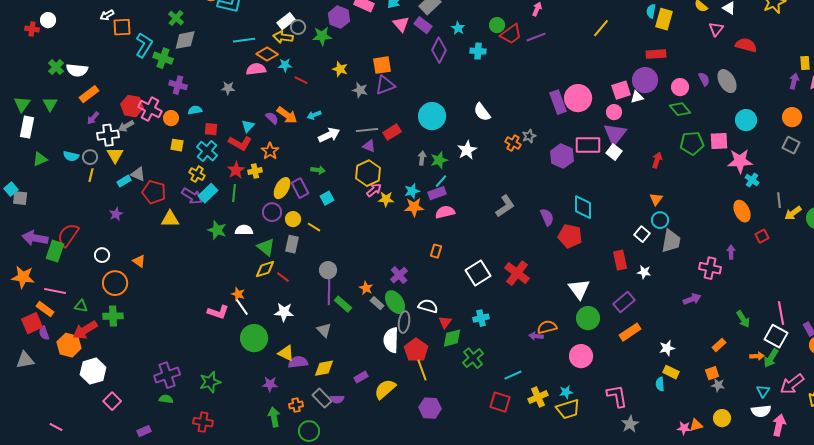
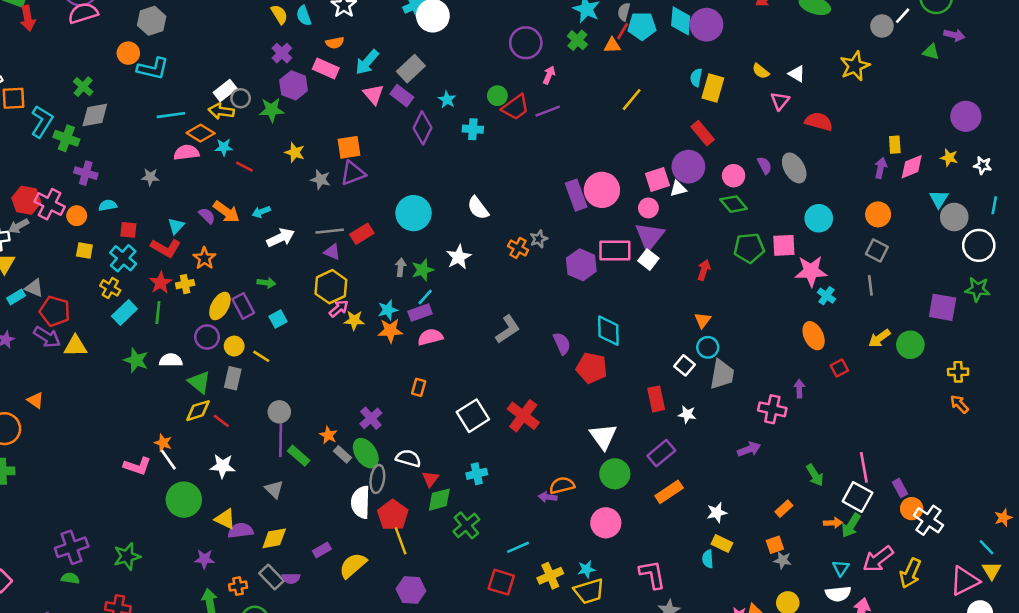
red rectangle: (656, 54) -> (703, 133), turned 54
purple arrow: (192, 196) -> (47, 337), moved
gray line: (779, 200) -> (870, 285), moved

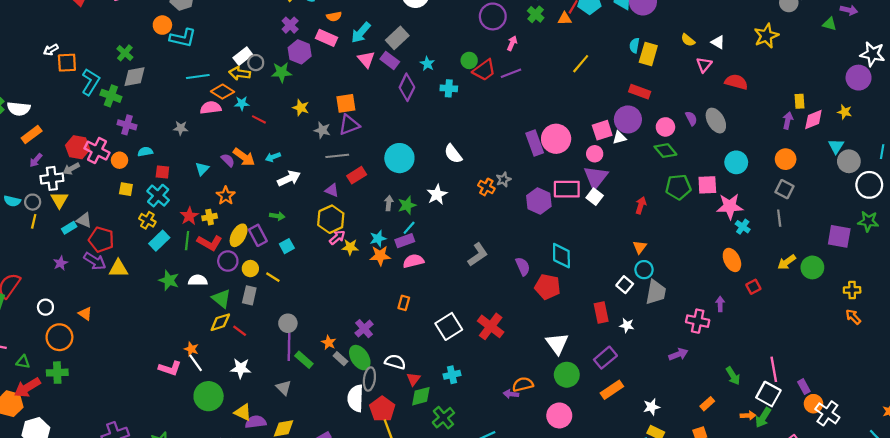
red rectangle: (703, 133) -> (640, 92), turned -30
white star: (983, 165) -> (872, 54), moved, size x1.6
gray line: (330, 231) -> (337, 156), moved
red L-shape: (166, 248) -> (210, 243), moved

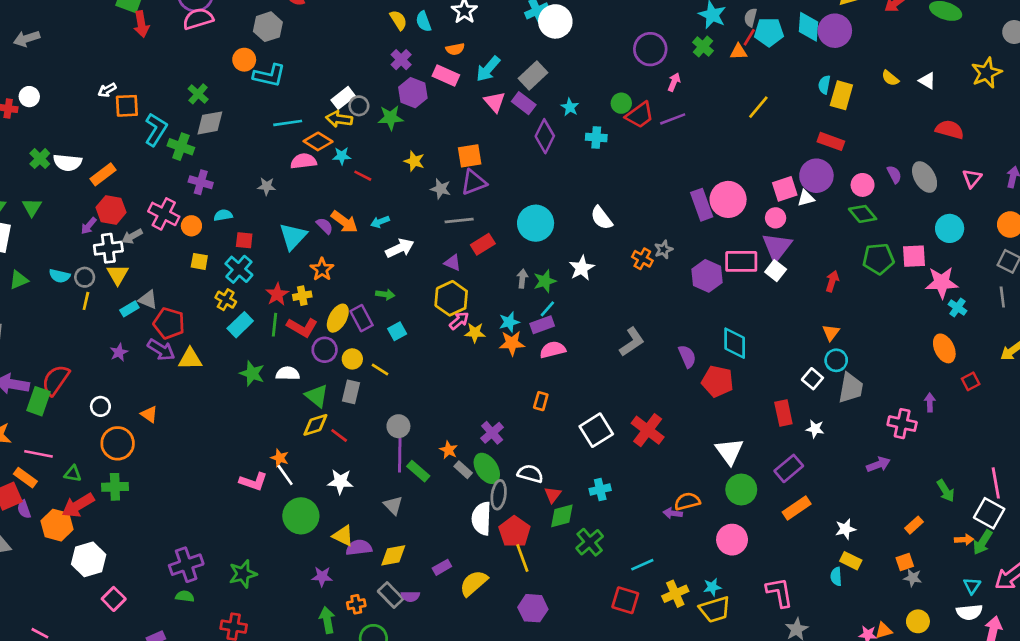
pink triangle: (704, 65) -> (972, 178), moved
orange rectangle: (32, 134) -> (103, 174), moved
red hexagon: (78, 147) -> (111, 210), moved
cyan triangle: (202, 169) -> (293, 236), size x1.6

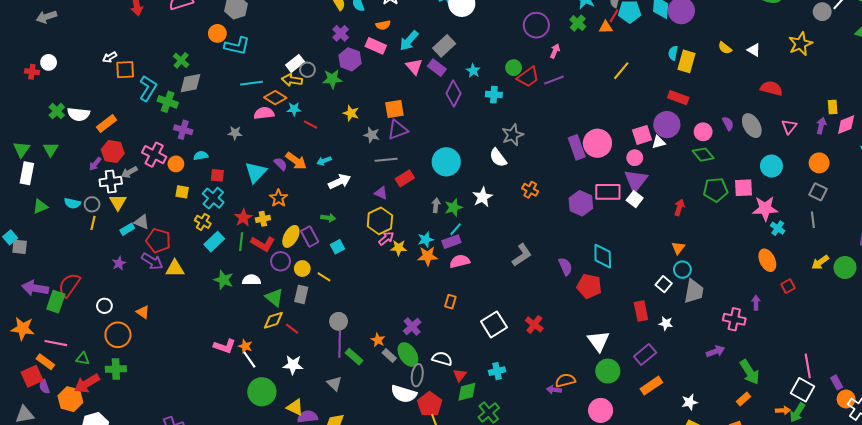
gray star: (663, 250) -> (513, 135), moved, size x1.5
red cross: (648, 430) -> (534, 324), size x0.7
pink L-shape: (253, 482) -> (225, 346), moved
green arrow: (946, 491) -> (750, 372), moved, size x1.4
white semicircle: (482, 518) -> (404, 394), turned -75

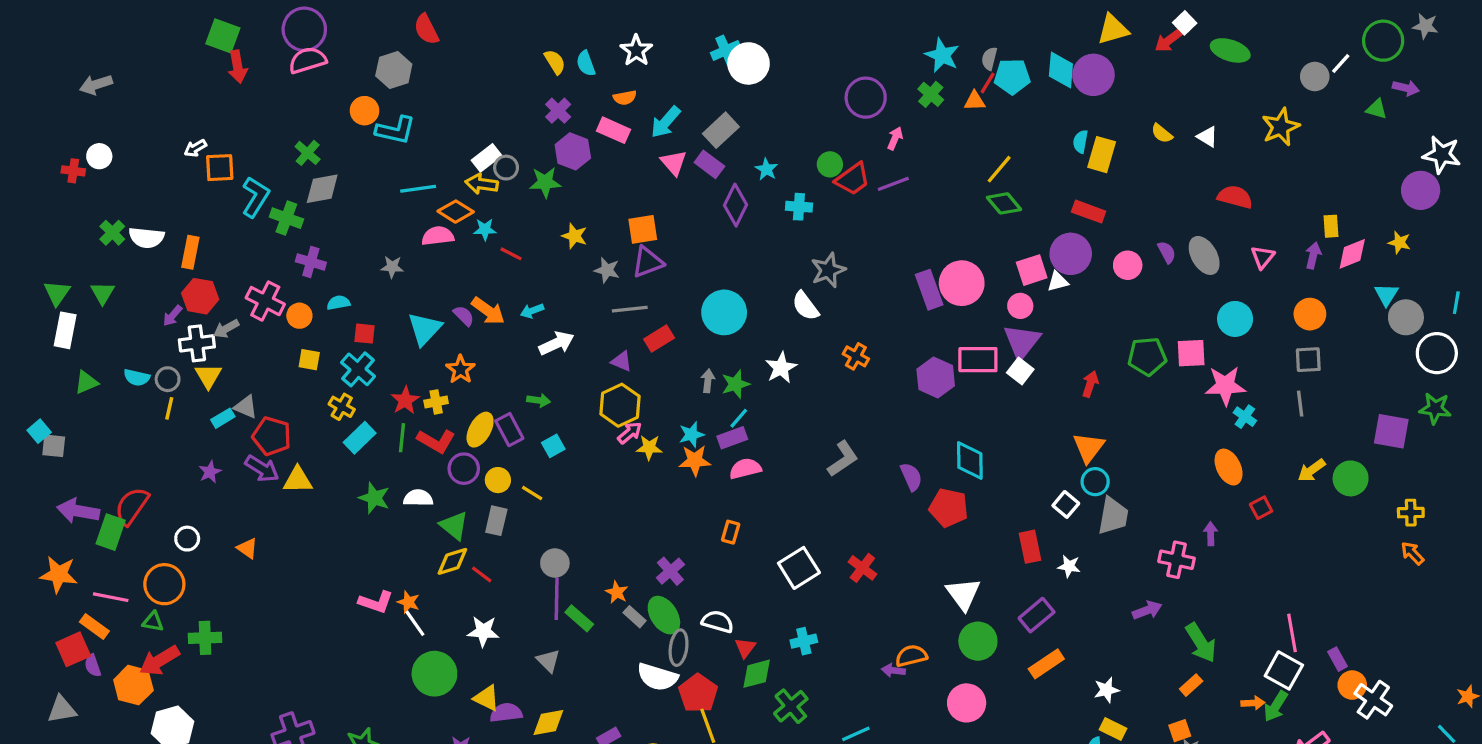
orange rectangle: (107, 124) -> (190, 252), turned -42
green diamond: (703, 155) -> (1004, 203), moved
gray square: (818, 192) -> (1308, 360), turned -30
orange triangle: (678, 248) -> (1089, 447), size x1.5
orange circle: (118, 335) -> (164, 584), moved

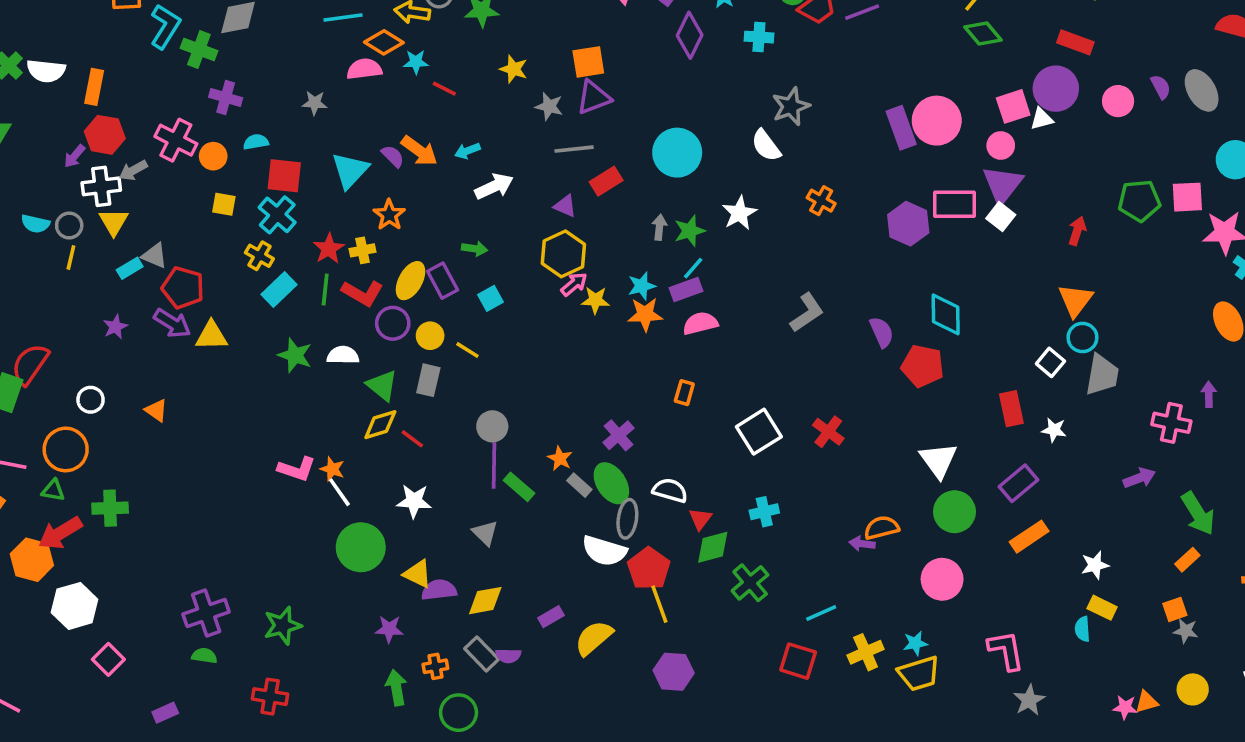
red square: (364, 334) -> (284, 176), size x1.5

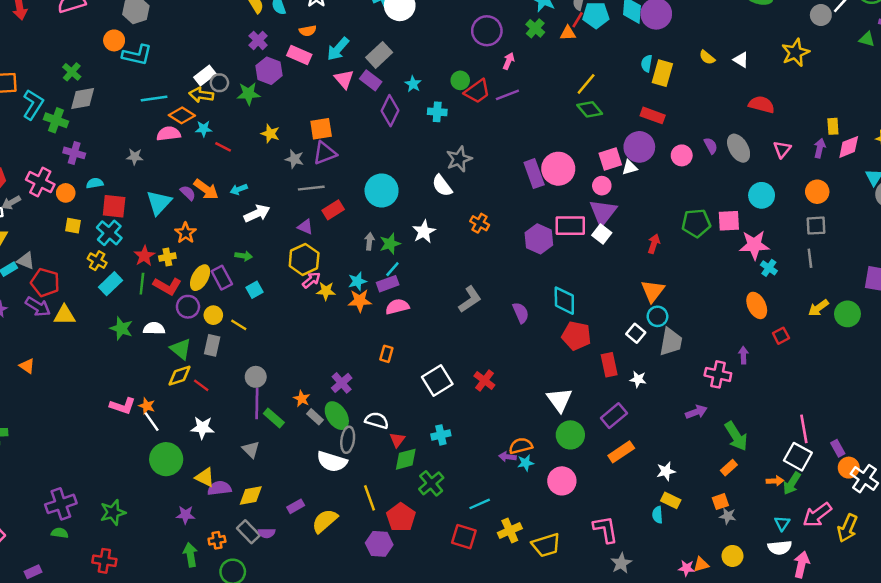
red pentagon: (922, 366) -> (576, 336), moved
red pentagon: (649, 569) -> (401, 517), moved
cyan star: (915, 643) -> (526, 463), moved

